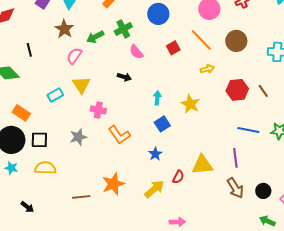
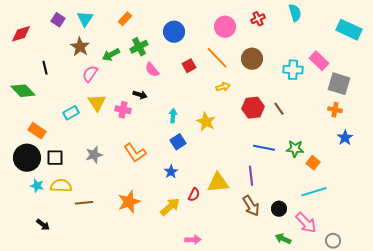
pink cross: (98, 110) -> (123, 110), moved
cyan star: (11, 168) -> (37, 186), moved
brown line: (81, 197) -> (84, 203), moved

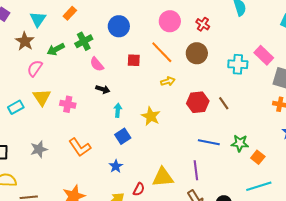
cyan triangle: (85, 19) -> (38, 19), moved
red cross: (258, 19) -> (203, 24), moved, turned -32
red square: (189, 66) -> (134, 60), turned 32
black arrow: (140, 95) -> (103, 89), moved

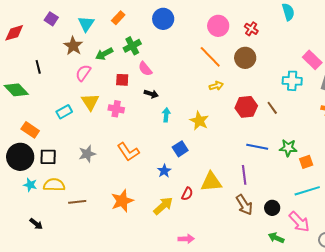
blue circle: (119, 26) -> (163, 19), moved
red square: (134, 60) -> (122, 80), moved
cyan cross: (238, 64) -> (292, 81), moved
blue square: (123, 136) -> (180, 149), moved
orange square: (258, 157) -> (306, 162), turned 32

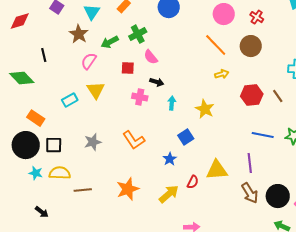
pink cross: (116, 109) -> (140, 97), moved
black circle: (272, 208) -> (278, 196), size x1.5

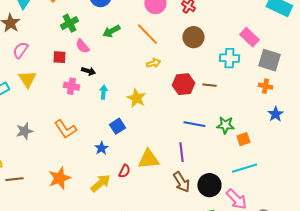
green arrow: (110, 42) -> (111, 31), moved
brown circle: (251, 46) -> (193, 37), moved
brown line: (278, 96) -> (209, 85), turned -48

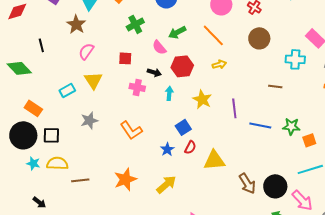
pink semicircle: (82, 46) -> (159, 47), moved
red hexagon: (183, 84) -> (182, 66), moved
gray star: (24, 131) -> (89, 120), moved
purple line: (181, 152) -> (234, 108), moved
red semicircle: (124, 171) -> (190, 147), moved

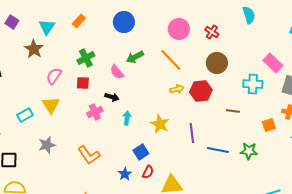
green cross: (135, 24) -> (86, 58), moved
pink semicircle: (86, 51) -> (54, 76), moved
red hexagon: (182, 66) -> (201, 91), moved
pink cross: (137, 87) -> (95, 112), turned -35
orange square: (309, 140) -> (269, 125), moved

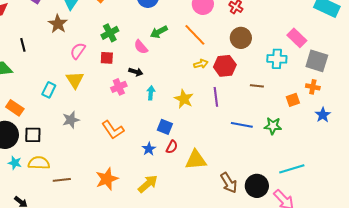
cyan rectangle: (25, 115) -> (49, 90), turned -35
purple line: (192, 133) -> (216, 97), moved
blue square: (141, 152) -> (165, 127), turned -35

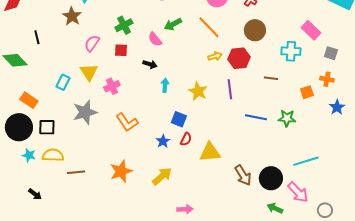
gray square: (317, 61) -> (331, 53), size x0.6
pink cross: (119, 87) -> (112, 86), moved
gray star: (71, 120) -> (85, 112), size x1.4

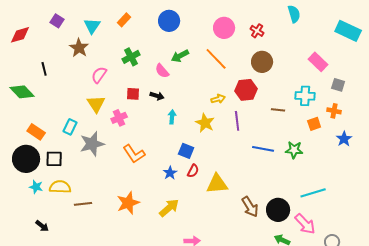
red square: (121, 50) -> (133, 94), moved
cyan cross: (291, 51) -> (305, 96), moved
yellow arrow: (215, 56) -> (218, 99), moved
cyan rectangle: (63, 82) -> (70, 127), moved

